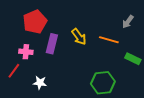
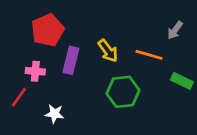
green hexagon: (103, 83) -> (123, 92), moved

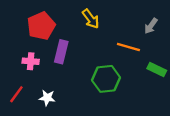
yellow arrow: (108, 51) -> (91, 19), moved
red line: (19, 97) -> (16, 94), moved

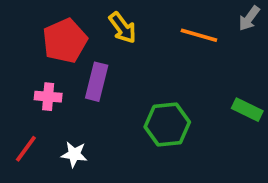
yellow arrow: (91, 19) -> (123, 28), moved
gray arrow: (151, 26) -> (249, 18), moved
orange line: (128, 47) -> (199, 35), moved

